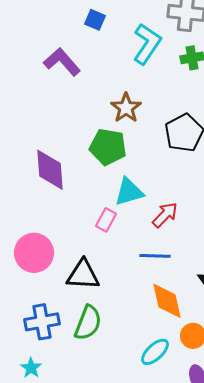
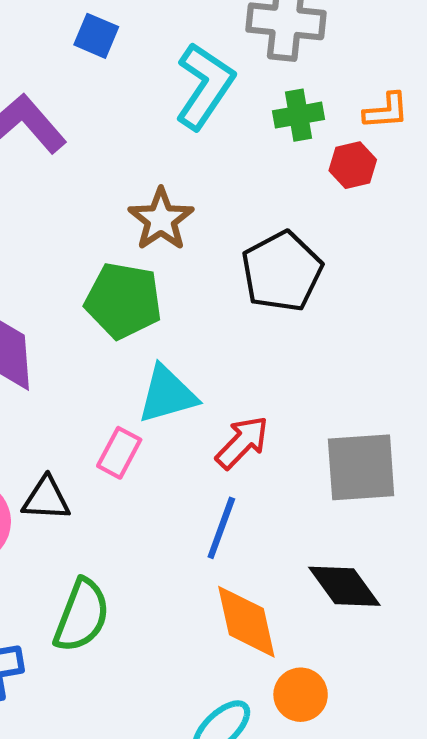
blue line: (155, 256) -> (221, 528), turned -72
black triangle: (83, 275) -> (46, 499), moved, size x0.7
green semicircle: (88, 323) -> (82, 615), moved

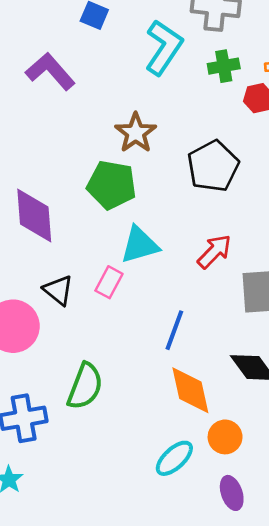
red arrow: (242, 442) -> (214, 252), moved
black triangle: (46, 499) -> (58, 290), moved, turned 36

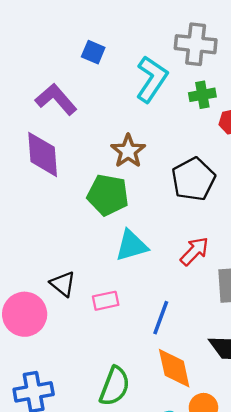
purple diamond: (34, 215) -> (43, 154), moved
pink rectangle: (109, 282) -> (106, 301), moved, turned 50
green semicircle: (85, 386) -> (115, 386), moved

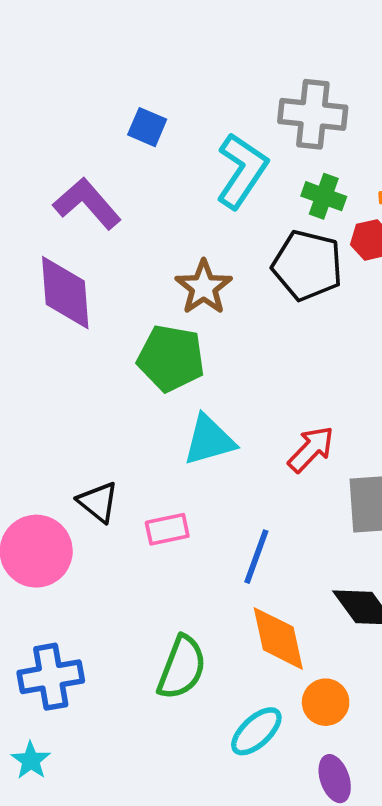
green cross: (202, 95) -> (324, 196), turned 30
black pentagon: (193, 179) -> (307, 265), moved, turned -30

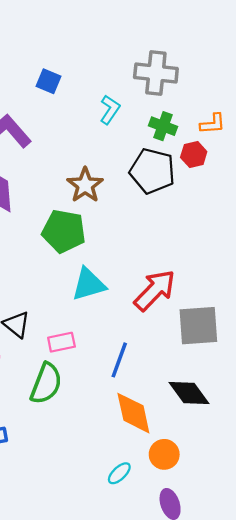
cyan L-shape: (242, 171) -> (110, 110), size x0.6
red arrow: (311, 449) -> (155, 290), size x1.4
green semicircle: (182, 668) -> (46, 384), moved
cyan ellipse: (256, 731) -> (119, 473), size x0.7

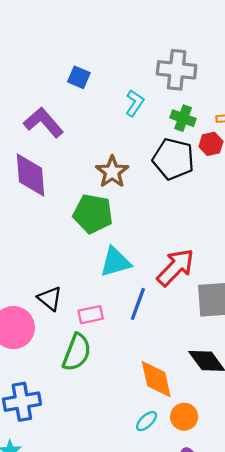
blue line: (119, 360) -> (138, 304), moved
cyan ellipse: (119, 473) -> (147, 421), moved

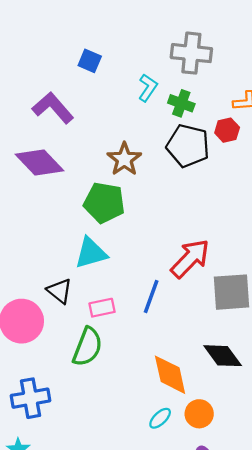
green cross: (183, 118) -> (181, 103), moved
purple diamond: (31, 175) -> (39, 163), turned -39
cyan triangle: (115, 262) -> (91, 253), moved

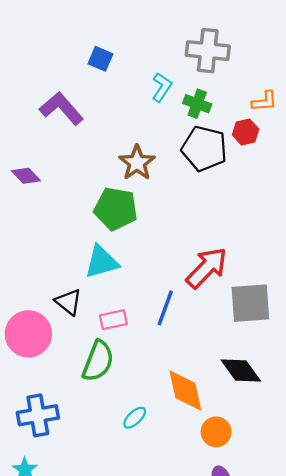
purple diamond: (39, 163) -> (26, 176), moved, size x0.6
cyan ellipse: (160, 418) -> (135, 418), moved

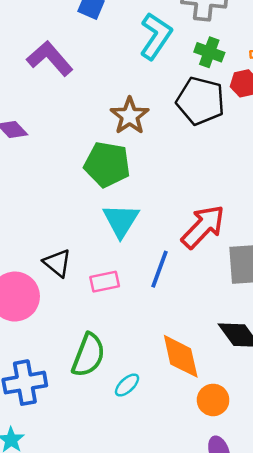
cyan L-shape: (162, 87) -> (156, 36), size x1.5
green cross: (197, 104) -> (209, 52), moved
cyan triangle: (102, 262) -> (121, 221), moved, turned -42
green semicircle: (98, 361) -> (88, 355), moved

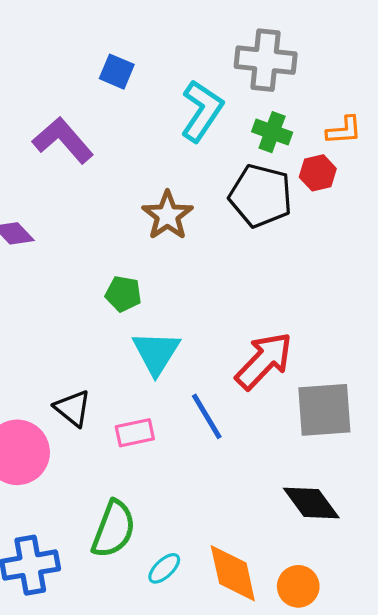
green pentagon: (107, 164) -> (123, 294), moved, size x0.6
blue line: (159, 269) -> (207, 416), turned -51
orange diamond: (181, 356) -> (233, 573), moved
orange circle: (213, 400) -> (298, 586), moved

